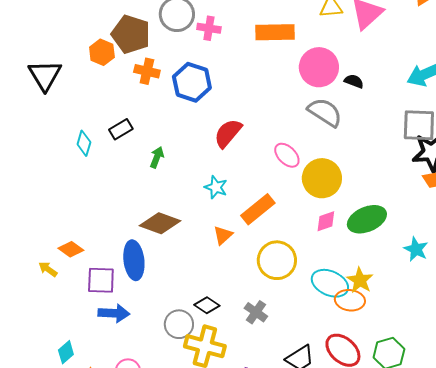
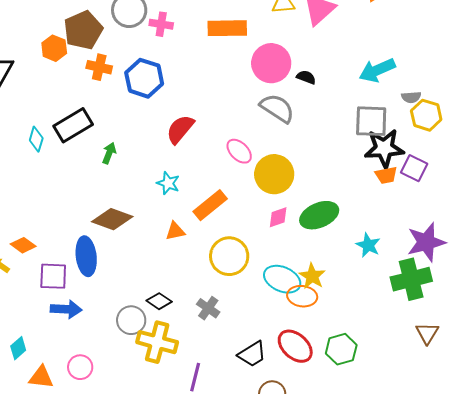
brown pentagon: (131, 34) -> (83, 30), turned 30
black rectangle: (121, 129) -> (73, 125), size x1.6
orange triangle: (223, 235) -> (175, 231), turned 30

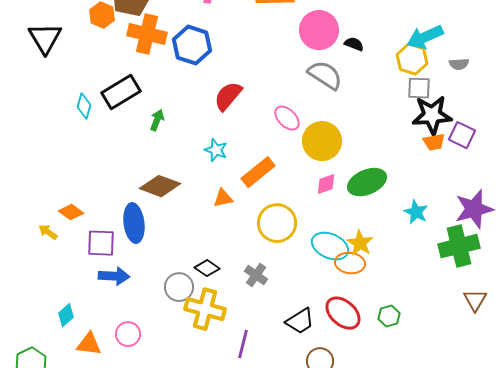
orange cross: (99, 67) -> (147, 34), size x1.5
yellow hexagon: (426, 115) -> (412, 59), moved
gray square: (371, 121) -> (419, 88), size x0.7
green hexagon: (341, 349) -> (389, 316), size x0.7

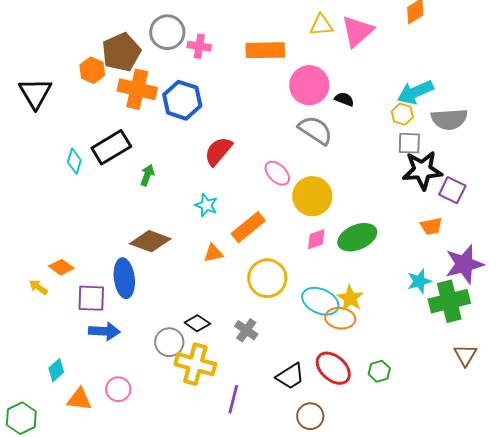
yellow hexagon: (412, 59) -> (402, 114), size x0.7
gray semicircle: (459, 64) -> (449, 119), size x1.8
orange trapezoid: (434, 142) -> (431, 226), moved
cyan star: (416, 212) -> (419, 281), moved, turned 30

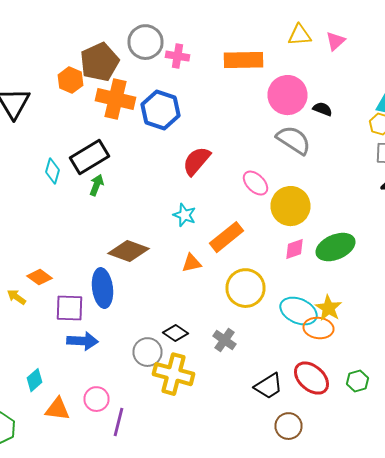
pink triangle: (357, 31) -> (336, 41), size x0.6
green arrow: (147, 175) -> (96, 185), moved
purple line: (233, 399) -> (118, 422), moved

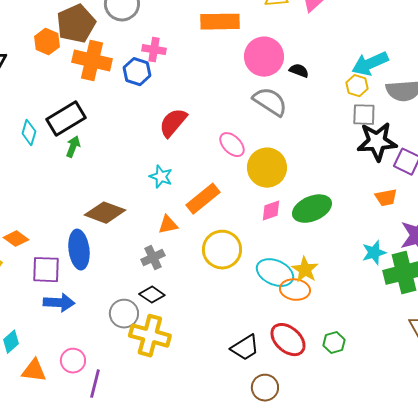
pink cross: (178, 56) -> (154, 50), moved
blue hexagon: (160, 110) -> (137, 72), size x0.7
gray cross: (224, 340) -> (153, 258), moved, turned 30

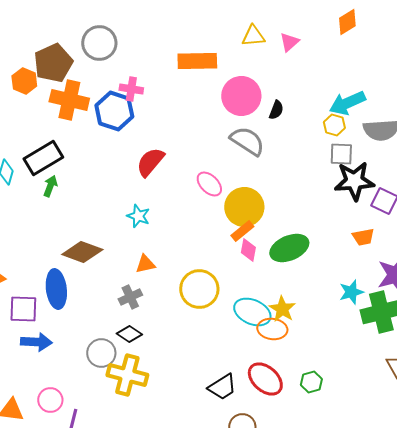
black semicircle: (299, 71) -> (276, 110), turned 90
blue hexagon: (137, 72) -> (114, 111), size x1.4
orange rectangle: (203, 199) -> (242, 231), moved, size x0.7
pink diamond: (271, 211) -> (248, 250), turned -60

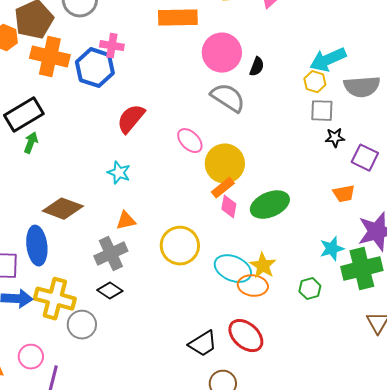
black star: (354, 181) -> (335, 138), size x0.5
gray cross: (130, 297) -> (111, 254), size x1.4
gray circle: (101, 353) -> (82, 325), moved
yellow cross: (127, 375) -> (55, 299), moved
green hexagon: (311, 382) -> (310, 289), moved

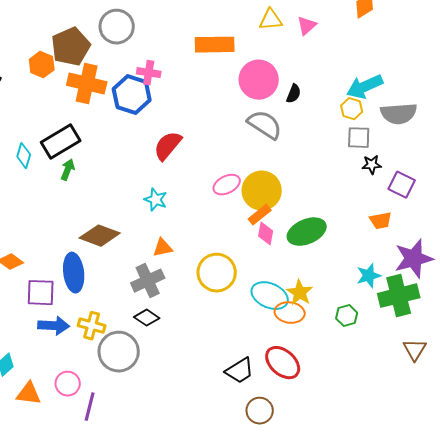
pink ellipse: (190, 141) -> (227, 185), moved, turned -72
yellow cross: (55, 299) -> (92, 326), size x0.7
gray circle: (82, 325) -> (119, 352), size x1.4

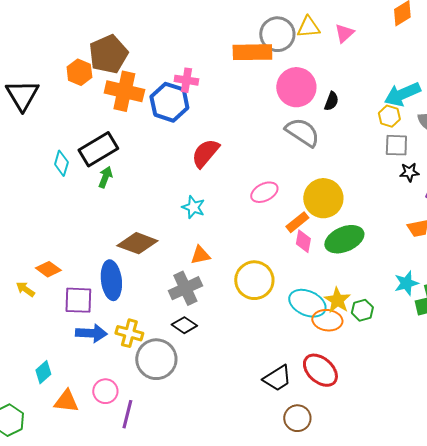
gray circle: (117, 27) -> (277, 34), moved
yellow circle: (262, 191) -> (323, 198), moved
green hexagon: (347, 316) -> (362, 310), moved

